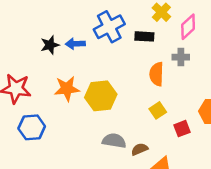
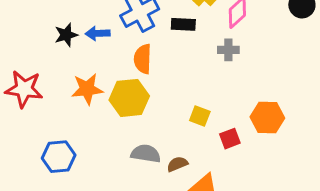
orange semicircle: (157, 74) -> (143, 59), moved
yellow square: (158, 110) -> (200, 116), turned -35
blue hexagon: (32, 127) -> (59, 157), moved

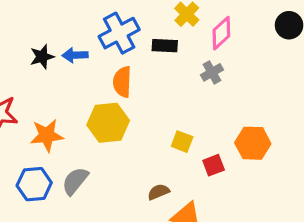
gray cross: (228, 50) -> (212, 72), turned -30
orange star: (87, 89) -> (47, 135), moved
gray semicircle: (146, 154) -> (75, 181), moved, turned -60

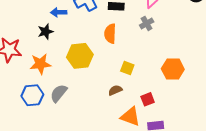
black star: (42, 57) -> (45, 32), moved
orange semicircle: (122, 82) -> (110, 34), moved
red square: (214, 165) -> (148, 99), moved
brown semicircle: (158, 192) -> (115, 90), moved

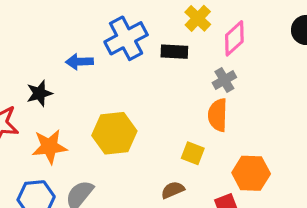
black star: (45, 32) -> (39, 93), moved
orange semicircle: (110, 34) -> (218, 115), moved
orange hexagon: (173, 69) -> (251, 173), moved

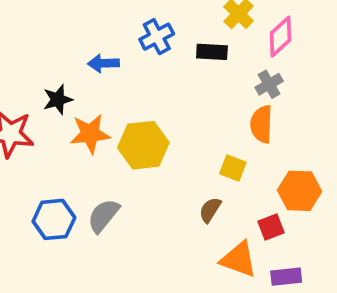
blue cross: (126, 38) -> (157, 37), size x0.7
orange star: (49, 147) -> (90, 134), moved
brown semicircle: (173, 190) -> (210, 210), turned -35

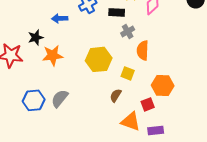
gray cross: (269, 84) -> (128, 31), moved
yellow hexagon: (143, 145) -> (99, 59), moved

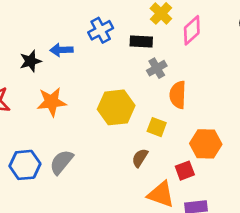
black star: (36, 37) -> (31, 61), moved

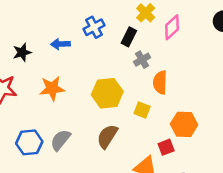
black rectangle: (141, 42) -> (129, 37), turned -66
black star: (31, 61) -> (22, 52), moved
brown semicircle: (140, 158) -> (107, 136), moved, size x1.5

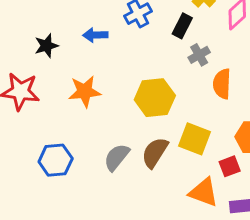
yellow square: (142, 110) -> (194, 139), moved, size x1.5
gray semicircle: (60, 140) -> (117, 157), moved

